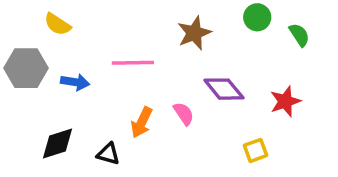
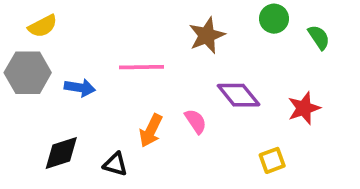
yellow semicircle: (58, 24) -> (43, 26), moved, turned -60

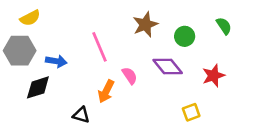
green circle: (274, 19) -> (185, 36), moved
pink line: (141, 67) -> (99, 47), turned 68
pink semicircle: (196, 121) -> (130, 76), moved
black diamond: (61, 153) -> (38, 87), moved

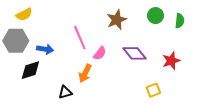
green semicircle: (224, 26) -> (180, 21), turned 40
green circle: (185, 36) -> (155, 16), moved
pink semicircle: (130, 76) -> (100, 53), moved, turned 72
black triangle: (81, 115) -> (65, 92), turned -32

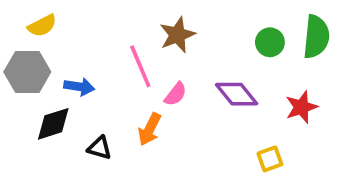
green circle: (155, 16) -> (270, 42), moved
brown star: (117, 20) -> (177, 35), moved
green semicircle: (180, 21) -> (316, 37), size x1.6
black triangle: (65, 92) -> (100, 148), moved, turned 32

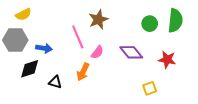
red star: (301, 107) -> (167, 60), turned 30

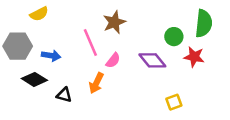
yellow semicircle: (23, 14) -> (39, 14), moved
green circle: (150, 24) -> (174, 37), moved
red star: (167, 60) -> (194, 57), moved
black diamond: (30, 69) -> (34, 79), turned 50

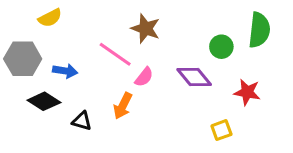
brown star: (114, 22) -> (146, 28), turned -30
pink line: (90, 43) -> (115, 54), turned -32
red star: (194, 57) -> (247, 92), moved

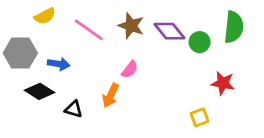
pink line: (115, 54) -> (89, 30), moved
purple diamond: (194, 77) -> (169, 31), moved

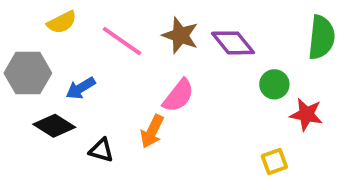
green circle: (200, 42) -> (274, 84), moved
blue arrow: (59, 64) -> (81, 88), turned 140
pink semicircle: (130, 69) -> (178, 96), size x1.4

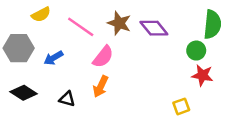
green circle: (274, 84) -> (196, 51), moved
pink semicircle: (178, 96) -> (103, 57), moved
black diamond: (54, 126) -> (24, 93), moved

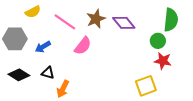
brown star: (119, 23) -> (96, 19), turned 30
orange arrow: (101, 87) -> (63, 89), moved
black triangle: (67, 99) -> (48, 73), moved
yellow square: (181, 106) -> (146, 86), size x1.5

